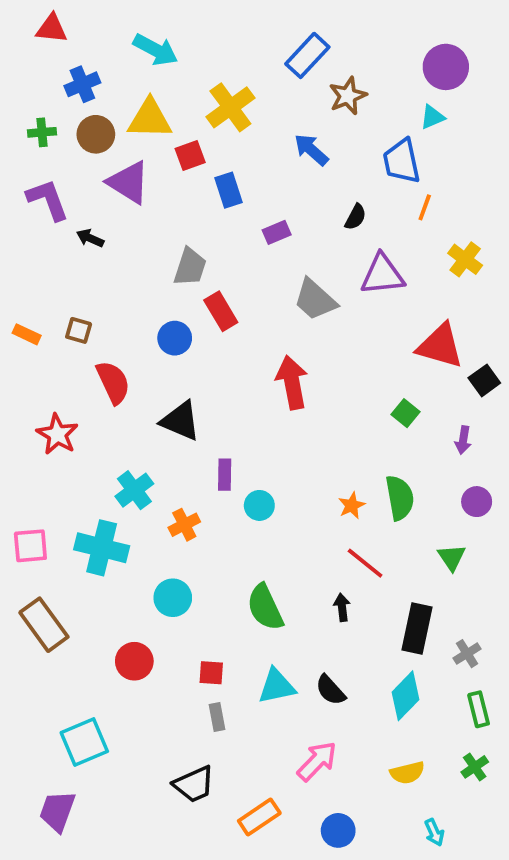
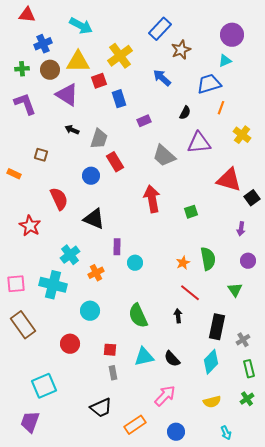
blue trapezoid: (402, 161) -> (209, 84), turned 85
black arrow: (90, 238) -> (72, 130), moved
brown square: (79, 330) -> (41, 155), moved
green square: (405, 413) -> (191, 212), moved, turned 32

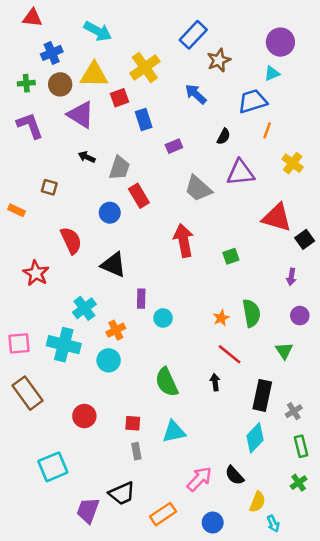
cyan circle: (90, 311) -> (109, 360), moved
black semicircle: (172, 359) -> (234, 475), moved
yellow semicircle: (212, 402) -> (257, 502), moved, turned -54
purple trapezoid: (30, 422) -> (88, 510), moved

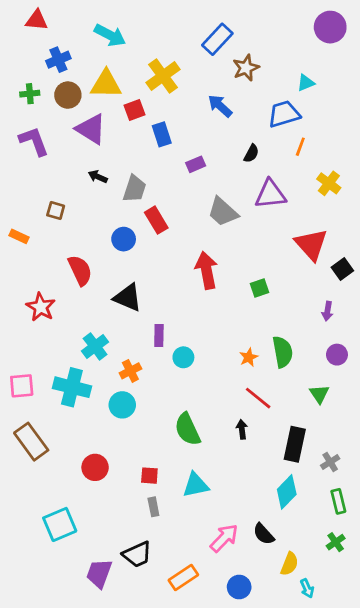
purple circle: (280, 42) -> (330, 27), moved
red triangle: (277, 218) -> (311, 245), turned 32

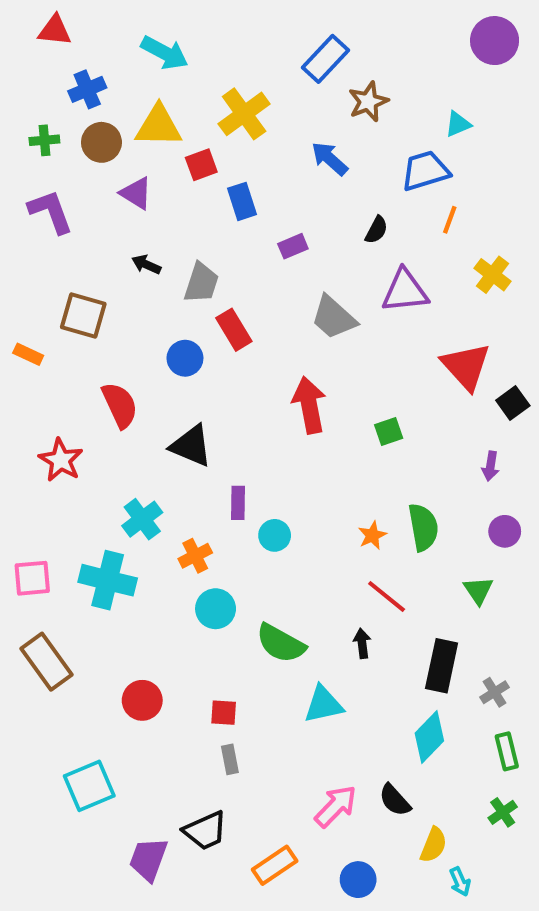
purple triangle: (91, 129) -> (136, 193), size x0.7
brown square: (56, 211) -> (83, 315), size x1.6
cyan circle: (122, 405) -> (216, 609), moved
green semicircle: (187, 429) -> (281, 643), turned -36
cyan triangle: (196, 485) -> (323, 704), moved

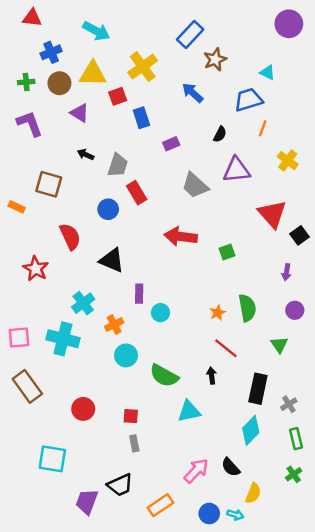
cyan triangle: (458, 124) -> (267, 73), turned 49
red arrow: (309, 405) -> (181, 237), turned -72
cyan square: (89, 786) -> (52, 459), turned 32
cyan arrow: (460, 882) -> (235, 515), moved, turned -49

